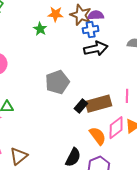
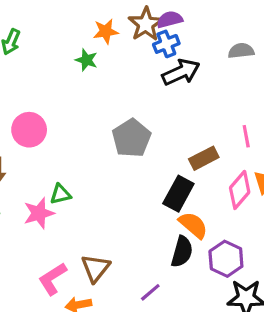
brown star: (81, 15) -> (146, 24), turned 30
brown rectangle: (98, 104) -> (204, 158), size x0.7
black rectangle: (81, 106) -> (178, 194), moved, size x1.5
orange semicircle: (98, 136) -> (193, 225), moved

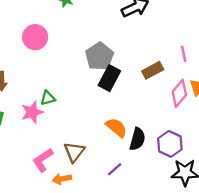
pink circle: (29, 130) -> (35, 37), moved
black rectangle: (178, 194) -> (109, 78), moved
orange semicircle: (193, 225) -> (116, 128), moved

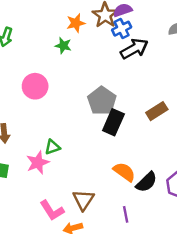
black semicircle: (137, 139) -> (146, 182), turned 35
pink L-shape: (43, 160) -> (52, 210), turned -85
purple line: (115, 169) -> (126, 214), turned -56

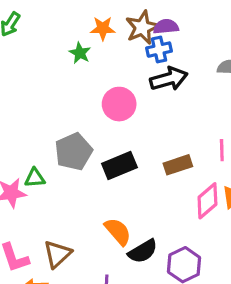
pink circle: (35, 86) -> (119, 104), moved
gray pentagon: (102, 101) -> (74, 152), moved
black rectangle: (113, 122) -> (119, 166), turned 30

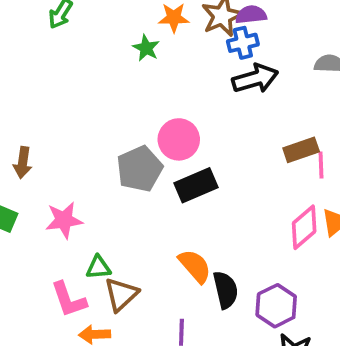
pink circle: (119, 104) -> (179, 139), moved
brown rectangle: (178, 165) -> (301, 150), moved
green triangle: (35, 178) -> (98, 267), moved
black semicircle: (143, 251) -> (226, 290), turned -72

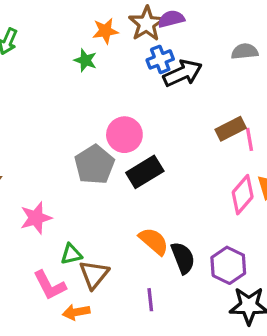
blue cross: (243, 43) -> (160, 59), moved

